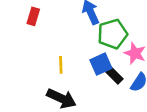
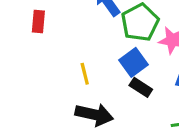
black rectangle: (114, 75) -> (141, 87), moved

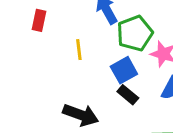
yellow line: (85, 74) -> (79, 50), moved

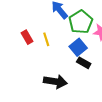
red rectangle: (39, 20) -> (27, 37), moved, turned -32

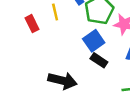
yellow line: (46, 39) -> (55, 12), moved

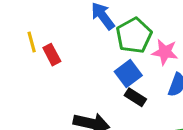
yellow line: (55, 12) -> (32, 42), moved

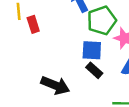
blue square: (128, 73) -> (92, 50), turned 30

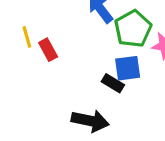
black rectangle: (94, 70) -> (113, 83), moved

